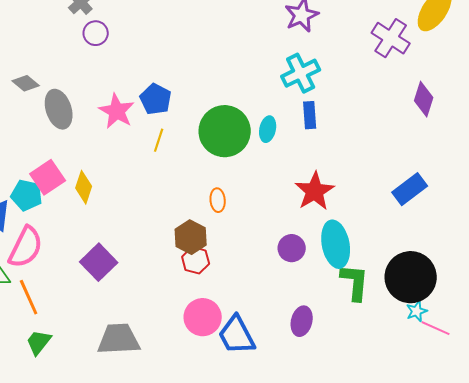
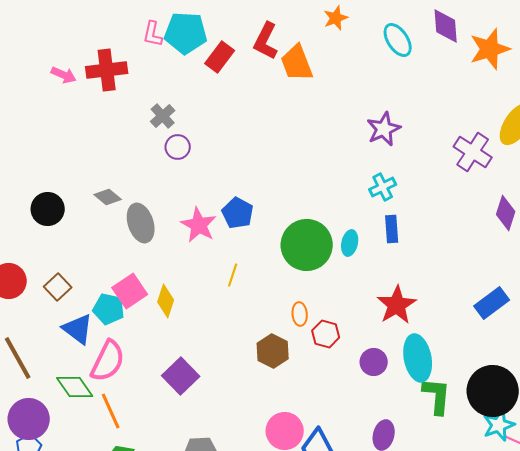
cyan cross: (301, 73) -> (383, 187), size x0.7
yellow line: (159, 140) -> (233, 275), moved
red hexagon: (196, 260) -> (326, 334), moved
cyan star: (417, 311) -> (499, 425), size x1.5

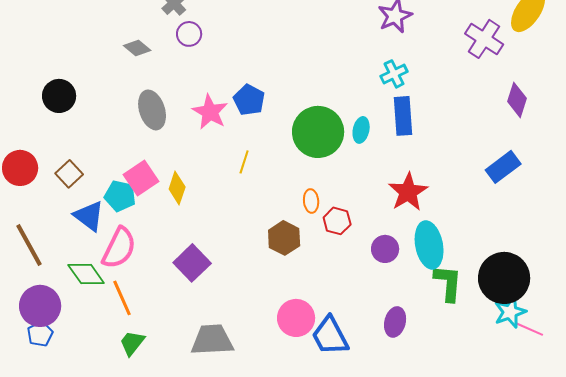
gray diamond: (108, 197) -> (137, 48), moved
blue rectangle: (392, 229) -> (403, 116), size x1.4
blue rectangle: (492, 303) -> (503, 167), moved

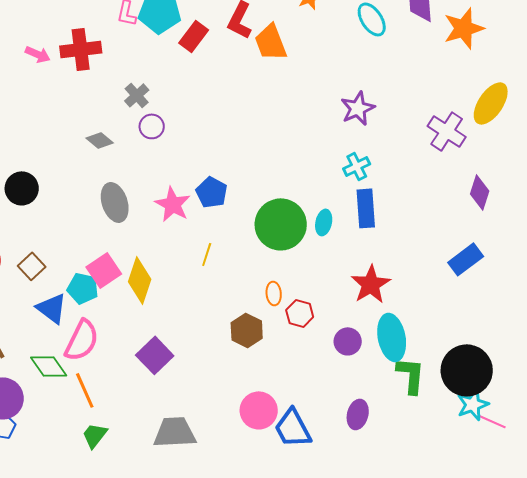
yellow diamond: (177, 188) -> (140, 280), size x1.4

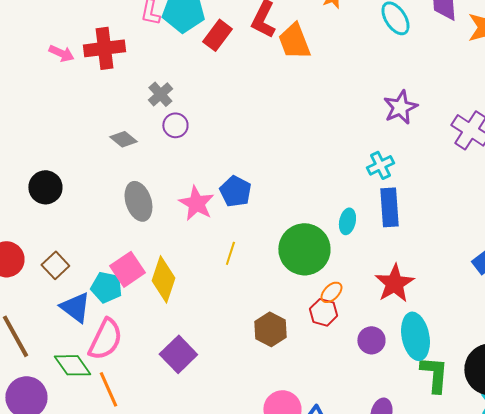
purple star: (358, 108) -> (400, 107), moved
green circle: (281, 224) -> (304, 249), moved
orange ellipse: (274, 293) -> (331, 292), moved, turned 50

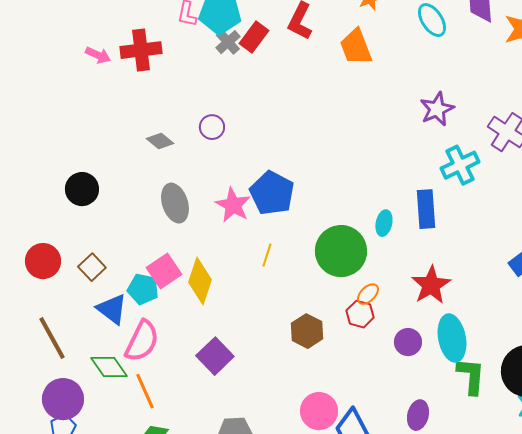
orange trapezoid: (294, 41) -> (356, 47), moved
gray cross: (160, 94) -> (228, 42), moved
cyan cross: (380, 165) -> (460, 165), moved, size x1.4
blue pentagon: (235, 191) -> (272, 193), size x1.4

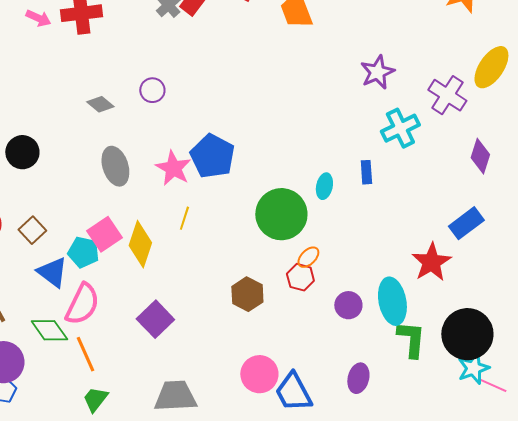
blue rectangle: (426, 209) -> (366, 172), size x0.6
yellow line: (267, 255) -> (184, 218), moved
red star: (431, 285) -> (431, 262), moved

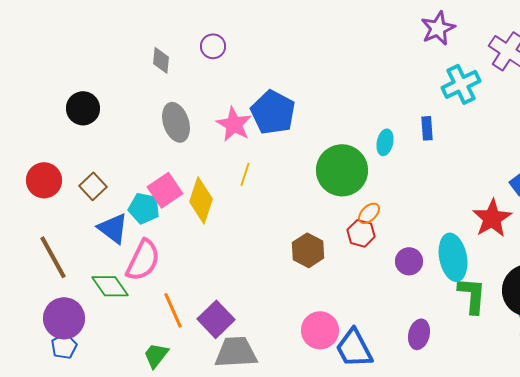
gray diamond: (100, 104) -> (161, 60), turned 56
purple square: (155, 319) -> (216, 319), moved
orange line: (85, 354) -> (173, 310), moved

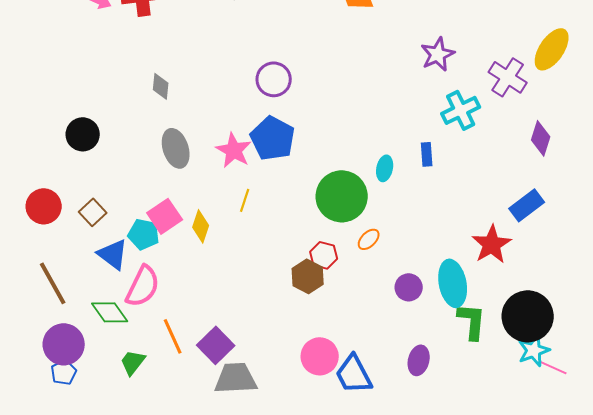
purple circle: (213, 46) -> (274, 79), moved, size x1.4
yellow diamond: (201, 200) -> (201, 226), size x0.7
red hexagon: (361, 233) -> (324, 255), moved
green trapezoid: (156, 355) -> (133, 362), moved

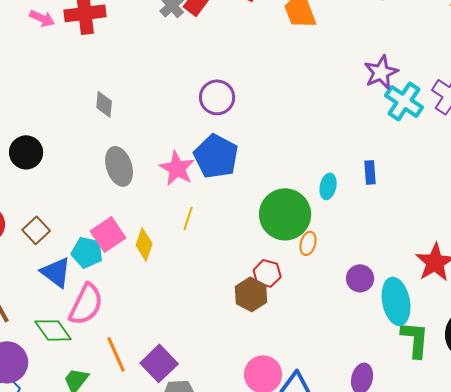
cyan cross: (461, 110) -> (404, 101), moved, turned -30
orange ellipse: (369, 239) -> (308, 243), moved, turned -30
purple circle: (409, 287) -> (360, 278), moved

